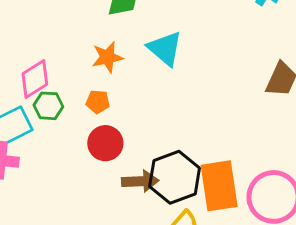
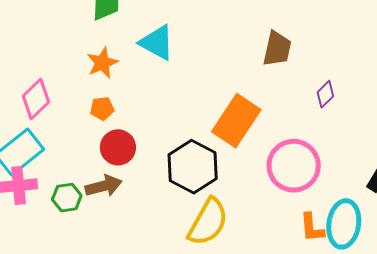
green hexagon: (48, 106) -> (67, 198), moved
brown arrow: (140, 181) -> (104, 186), moved
orange rectangle: (219, 186) -> (236, 121), moved, turned 54

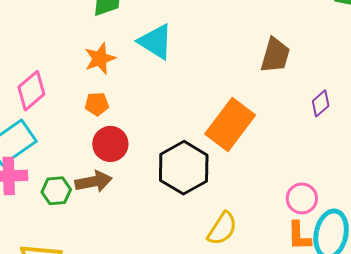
pink circle: (294, 166) -> (302, 198), moved, size x0.6
yellow semicircle: (208, 222) -> (222, 229), moved, size x0.7

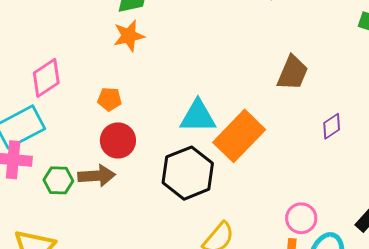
cyan triangle: (156, 42) -> (198, 116), moved, turned -39
orange star: (100, 59) -> (129, 36), moved

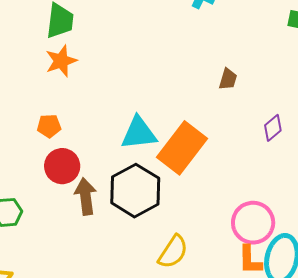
brown trapezoid: (293, 73) -> (228, 79), size x0.6
brown arrow: (97, 176) -> (86, 196), moved, turned -87
pink circle: (301, 218) -> (253, 223), size x1.4

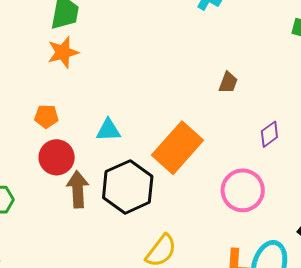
cyan triangle: (139, 133) -> (108, 130), moved, size x0.7
pink circle: (253, 223) -> (243, 190), moved

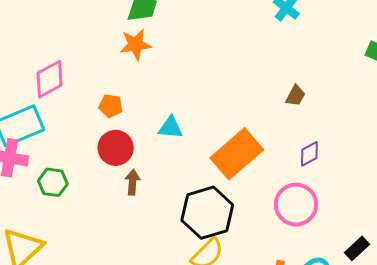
purple diamond: (269, 134) -> (309, 154), moved
black hexagon: (128, 187) -> (207, 213), moved
brown arrow: (78, 189) -> (133, 182), size x0.7

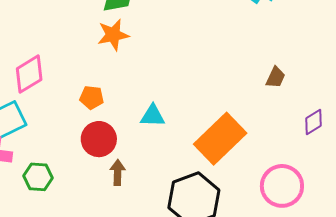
purple diamond: (309, 154) -> (314, 122), moved

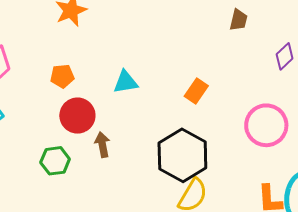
orange rectangle: (220, 139) -> (196, 91), size x0.5
green hexagon: (38, 177) -> (55, 161), moved

